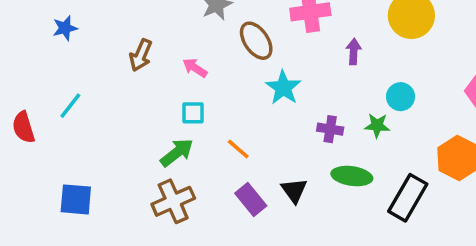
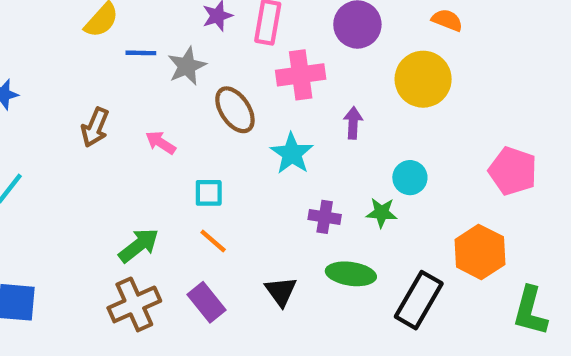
cyan star: (283, 88) -> (292, 154), moved
cyan square: (193, 113) -> (209, 193), moved
purple rectangle: (251, 199) -> (207, 302), moved

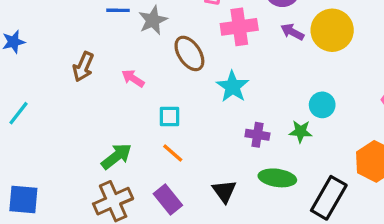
purple arrow: (353, 123) -> (292, 32), moved, turned -65

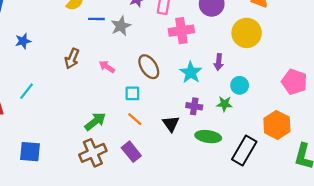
purple arrow: (292, 32) -> (219, 62), moved, turned -112
brown ellipse: (189, 53) -> (149, 67), moved
cyan star: (233, 87) -> (191, 73), moved
black triangle: (224, 191) -> (171, 124), moved

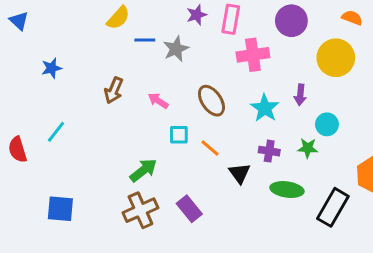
cyan square: (132, 93) -> (179, 135), moved
orange line: (135, 119) -> (210, 148), moved

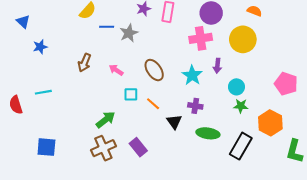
blue triangle: (19, 21) -> (23, 21), moved
pink cross: (253, 55) -> (201, 38), moved
cyan line: (56, 132) -> (43, 92), turned 42
green star: (308, 148) -> (241, 106), moved

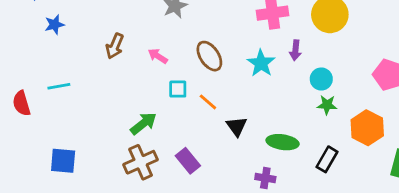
purple cross: (195, 106) -> (265, 178), moved
black rectangle: (241, 146) -> (327, 159), size x0.7

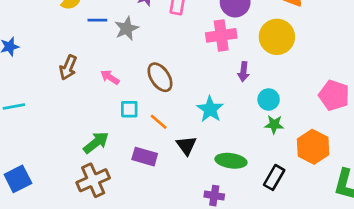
cyan star: (261, 63) -> (210, 109), moved
blue square: (63, 161) -> (18, 179), turned -32
purple rectangle: (188, 161) -> (145, 157), moved, turned -35

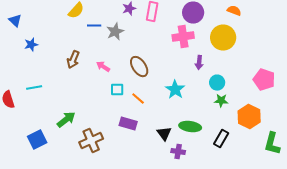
green arrow: (96, 143) -> (66, 120), moved
black triangle: (186, 145) -> (164, 134), moved

